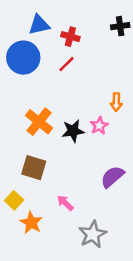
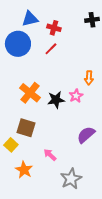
yellow square: (14, 200) -> (11, 145), moved

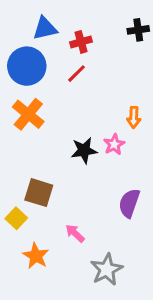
red cross: (54, 28) -> (81, 42), turned -32
orange cross: (30, 93) -> (28, 114), moved
purple semicircle: (86, 135) -> (129, 203), turned -30

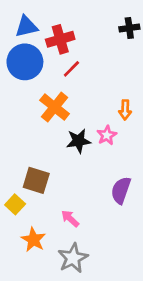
blue triangle: (45, 28) -> (26, 27), moved
red cross: (81, 42) -> (60, 39), moved, size x1.4
orange cross: (28, 114) -> (55, 107), moved
gray star: (107, 269) -> (73, 258), moved

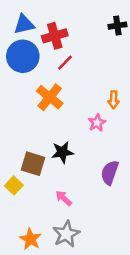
black star: (79, 141) -> (62, 152), moved
orange star: (33, 240) -> (30, 239), moved

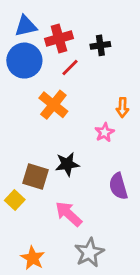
black cross: (117, 26) -> (100, 45), moved
purple semicircle: (110, 173) -> (118, 186), turned -35
pink arrow: (64, 198) -> (69, 214), size x1.5
gray star: (66, 234) -> (89, 253), moved

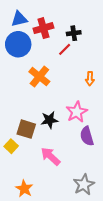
red line: (70, 67) -> (65, 49), moved
pink star: (105, 132) -> (77, 112), moved, size x1.5
gray star: (89, 253) -> (84, 185), moved

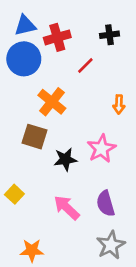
black cross: (74, 33) -> (110, 35), moved
brown square: (26, 129) -> (35, 137), moved
purple semicircle: (87, 136) -> (105, 204), moved
orange star: (24, 189) -> (32, 250), turned -30

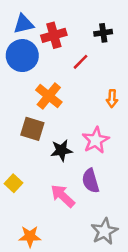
purple semicircle: (105, 204) -> (91, 181), moved

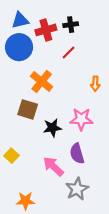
black cross: (103, 33) -> (71, 25), moved
pink star: (96, 140) -> (81, 119), turned 30
gray star: (104, 231) -> (77, 189), moved

